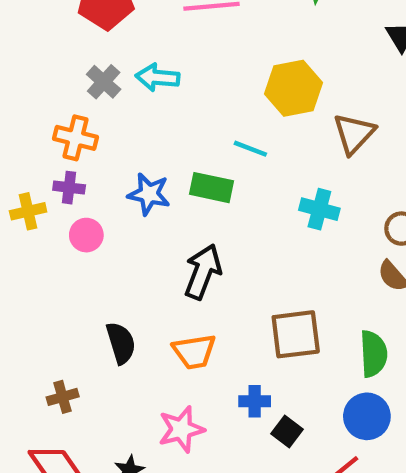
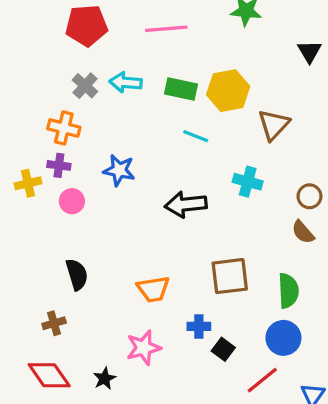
green rectangle: (212, 188) -> (181, 89), moved
black arrow: (203, 272) -> (186, 204), moved, turned -117
black semicircle: (121, 343) -> (77, 274), moved

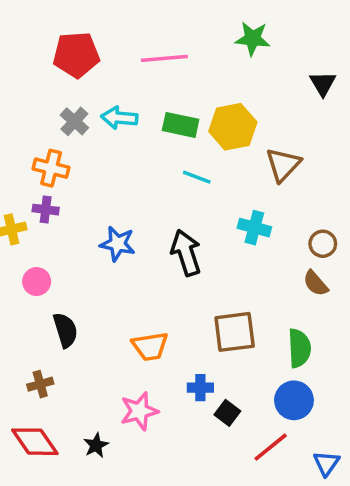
blue star: (119, 170) -> (118, 244), moved
pink circle: (72, 201) -> (37, 282), moved
black arrow: (186, 204) -> (186, 253), turned 78

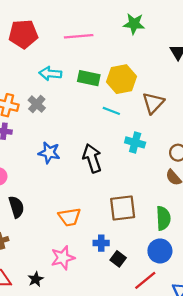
gray cross: (74, 121) -> (37, 104), moved
cyan line: (197, 177) -> (111, 111), moved

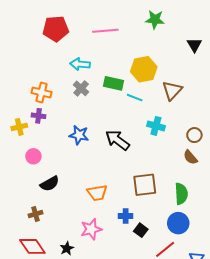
green rectangle: (89, 78) -> (113, 83), moved
gray cross: (37, 104) -> (81, 88), moved
black arrow: (92, 158) -> (117, 140), turned -35
black semicircle: (16, 207) -> (50, 184), turned 78

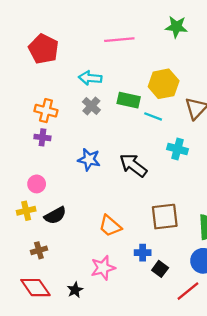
red pentagon: (56, 29) -> (44, 49), moved, turned 30
yellow cross: (19, 127) -> (26, 211), moved
orange trapezoid: (97, 193) -> (110, 226), turned 50

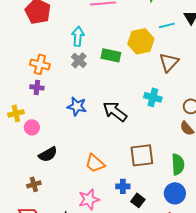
cyan arrow: (90, 78) -> (78, 36), turned 90
cyan line: (153, 116) -> (167, 25), moved, turned -35
yellow cross: (26, 211) -> (16, 113), moved

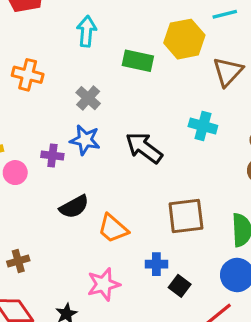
gray cross: (79, 60) -> (88, 98), moved
purple cross: (37, 87) -> (52, 155), moved
black semicircle: (48, 154) -> (74, 207), moved

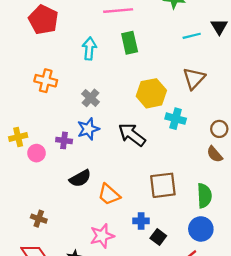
yellow hexagon: (184, 39) -> (151, 93), moved
green rectangle: (138, 61) -> (130, 43), moved, turned 65
blue star: (85, 140) -> (88, 129), turned -30
brown cross: (18, 261) -> (39, 219), turned 35

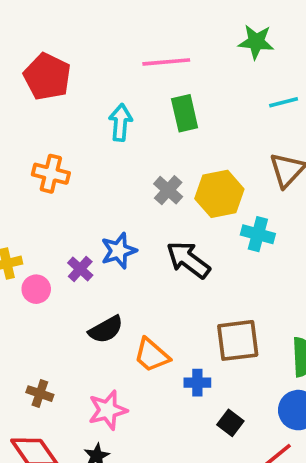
gray cross: (91, 98) -> (168, 190), moved
purple cross: (64, 140) -> (80, 269), turned 35
blue cross: (141, 221) -> (197, 383), moved
pink star: (102, 236) -> (108, 410), moved

